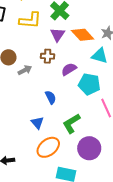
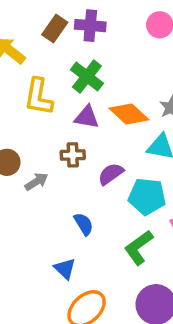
yellow L-shape: (30, 20) -> (39, 97), turned 100
purple triangle: (58, 35) -> (87, 117), turned -49
green L-shape: (71, 123) -> (139, 248), moved

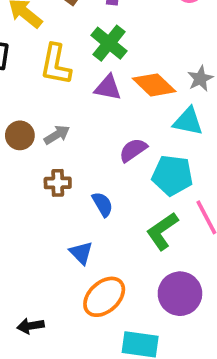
brown cross: (73, 155) -> (58, 183), moved
gray arrow: (36, 182) -> (57, 135), moved

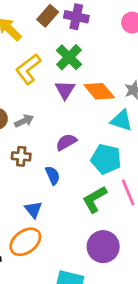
yellow L-shape: (56, 64) -> (28, 69), turned 36
purple triangle: (108, 88) -> (65, 90), turned 45
purple semicircle: (133, 150) -> (66, 142), moved
orange ellipse: (104, 297) -> (25, 242), moved

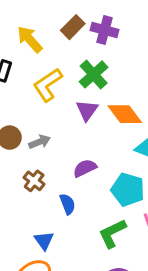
brown cross: (21, 156) -> (34, 181), turned 30

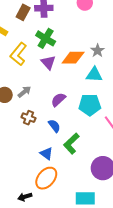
orange diamond: (125, 114) -> (73, 58), turned -35
green L-shape: (112, 233) -> (71, 143), moved

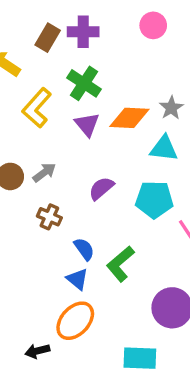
blue semicircle: (54, 126) -> (84, 249), moved

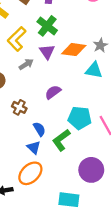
gray arrow: (44, 173) -> (26, 64), moved
cyan pentagon: (154, 199) -> (80, 118), moved

